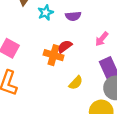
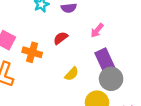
orange cross: (54, 55) -> (32, 52), moved

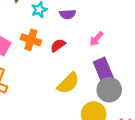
orange cross: (32, 52) -> (31, 40), moved
yellow semicircle: (72, 74) -> (68, 83), size x1.5

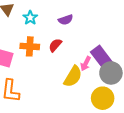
purple semicircle: (68, 14) -> (66, 20), moved
pink arrow: (96, 39) -> (86, 64), moved

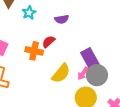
orange cross: (30, 46) -> (34, 51), moved
pink arrow: (86, 64) -> (83, 73), moved

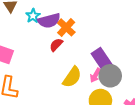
purple semicircle: (62, 19) -> (49, 21), moved, size x1.5
orange cross: (34, 51) -> (66, 27), moved, turned 36

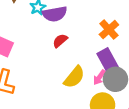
orange cross: (66, 27) -> (109, 30), moved

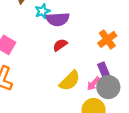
purple rectangle: (108, 62) -> (103, 70), size x0.6

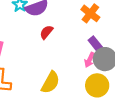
yellow semicircle: (70, 81) -> (50, 82), moved

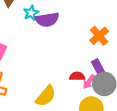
red semicircle: (46, 32) -> (77, 76), moved, turned 40

